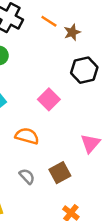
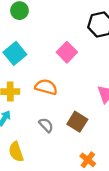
brown square: (60, 173) -> (77, 122), turned -30

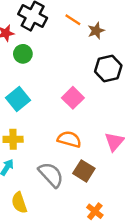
orange semicircle: (46, 87) -> (69, 139), moved
gray semicircle: (46, 125) -> (51, 175), size x1.6

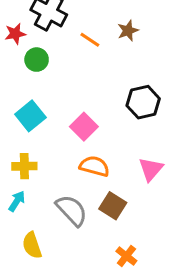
orange line: (73, 20) -> (90, 40), moved
black hexagon: (108, 68) -> (143, 102), moved
pink square: (73, 98) -> (84, 127), moved

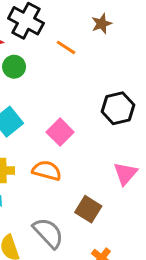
brown star: (128, 31) -> (102, 24), moved
orange semicircle: (94, 166) -> (47, 171), moved
gray semicircle: (72, 210) -> (48, 233), moved

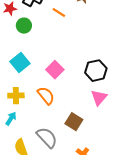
black hexagon: (118, 108) -> (96, 71), moved
orange semicircle: (47, 171) -> (46, 96), turned 36

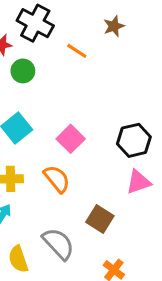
pink triangle: (99, 98) -> (139, 182), turned 30

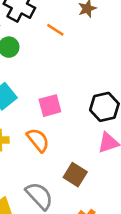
pink square: (71, 139) -> (50, 106), turned 30

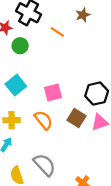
brown square: (75, 175) -> (76, 118), moved

